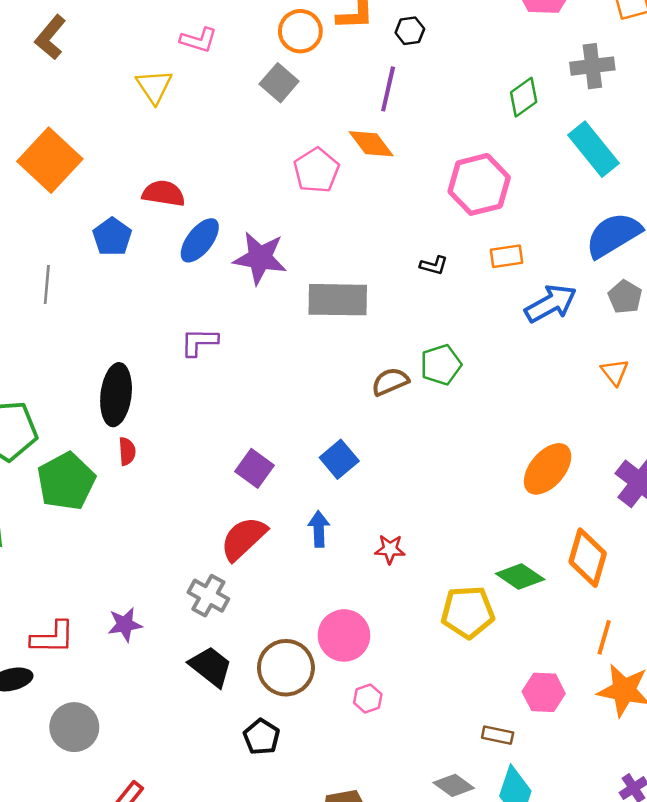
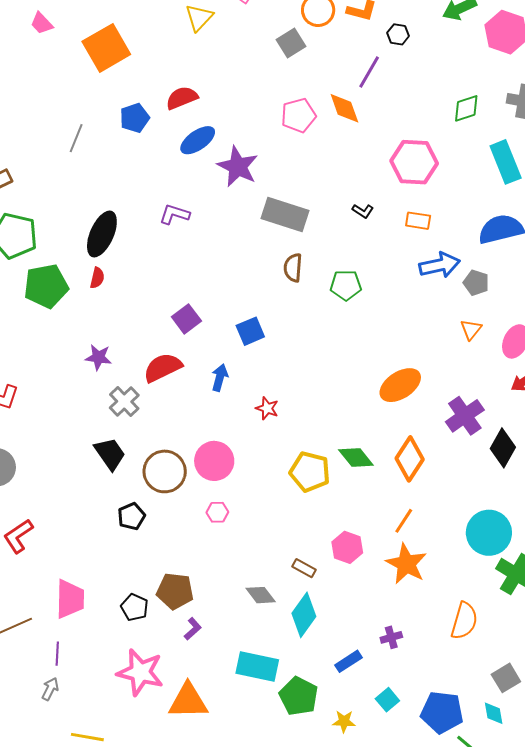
red semicircle: (164, 193) -> (182, 98), turned -48
gray pentagon: (625, 297) -> (476, 283), moved, turned -30
brown semicircle: (390, 382) -> (293, 268), moved, turned -80
purple star: (125, 624) -> (98, 357), moved

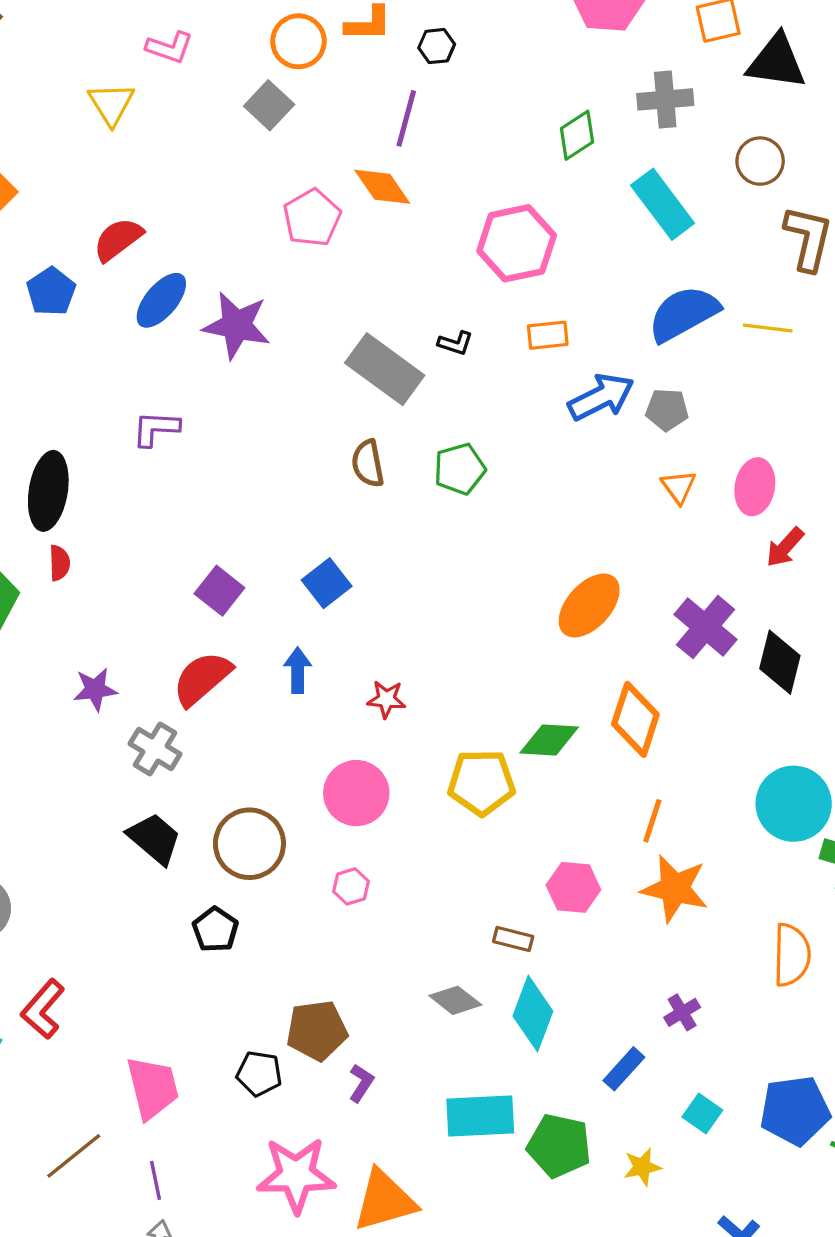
gray rectangle: (285, 215) -> (385, 369), moved, turned 33
green diamond: (356, 458) -> (549, 740), turned -33
pink circle: (214, 461) -> (356, 793), moved

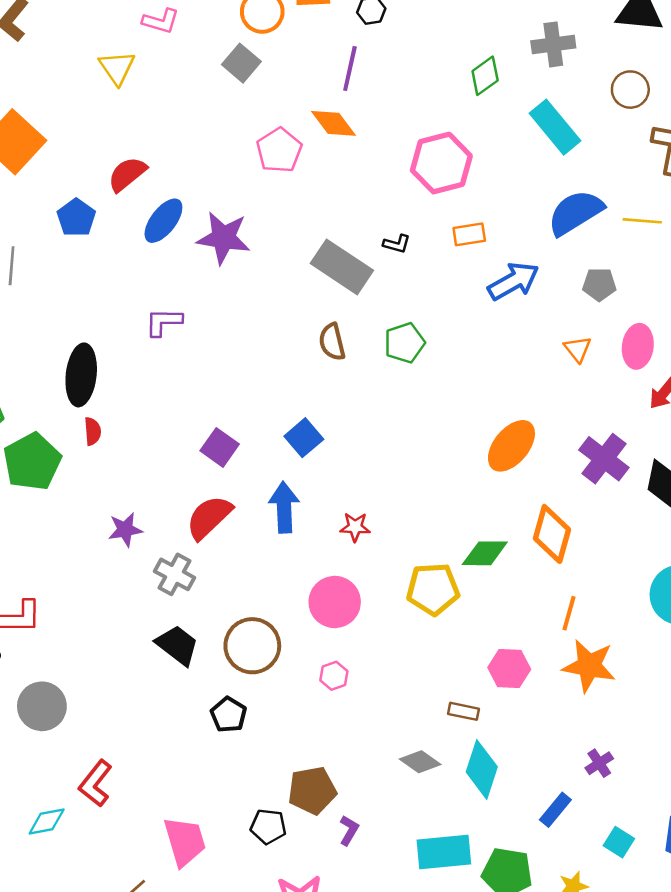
gray pentagon: (667, 410) -> (599, 284), moved
blue arrow: (298, 670) -> (284, 507), size x1.4

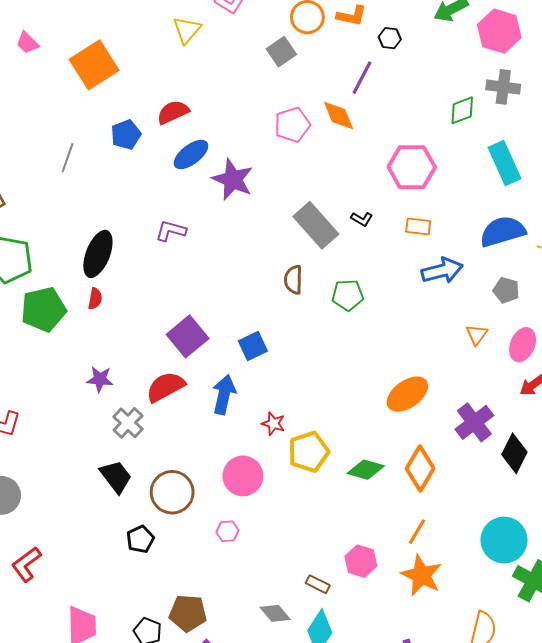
gray cross: (553, 44) -> (503, 87), moved
purple square: (220, 447) -> (188, 336), size x1.4
yellow pentagon: (433, 589) -> (309, 452), moved, turned -30

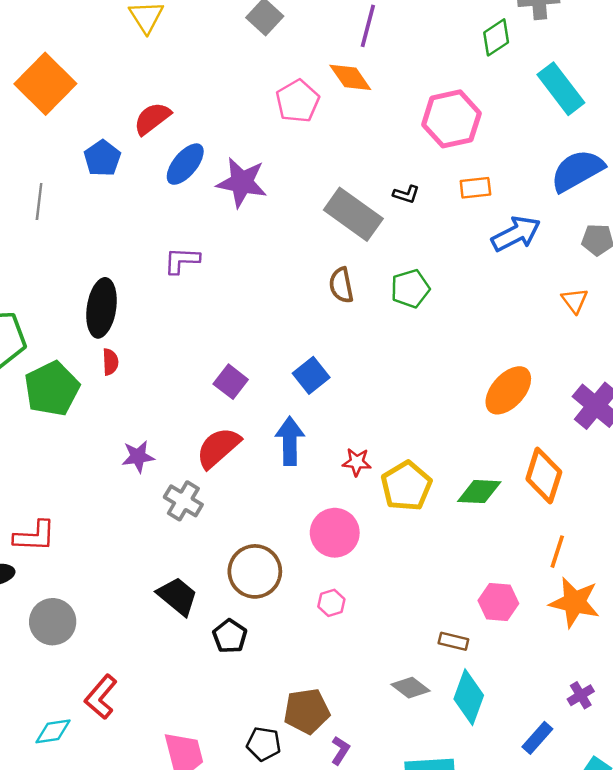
purple square: (188, 336) -> (231, 382), size x0.7
black trapezoid: (116, 477) -> (177, 596), moved

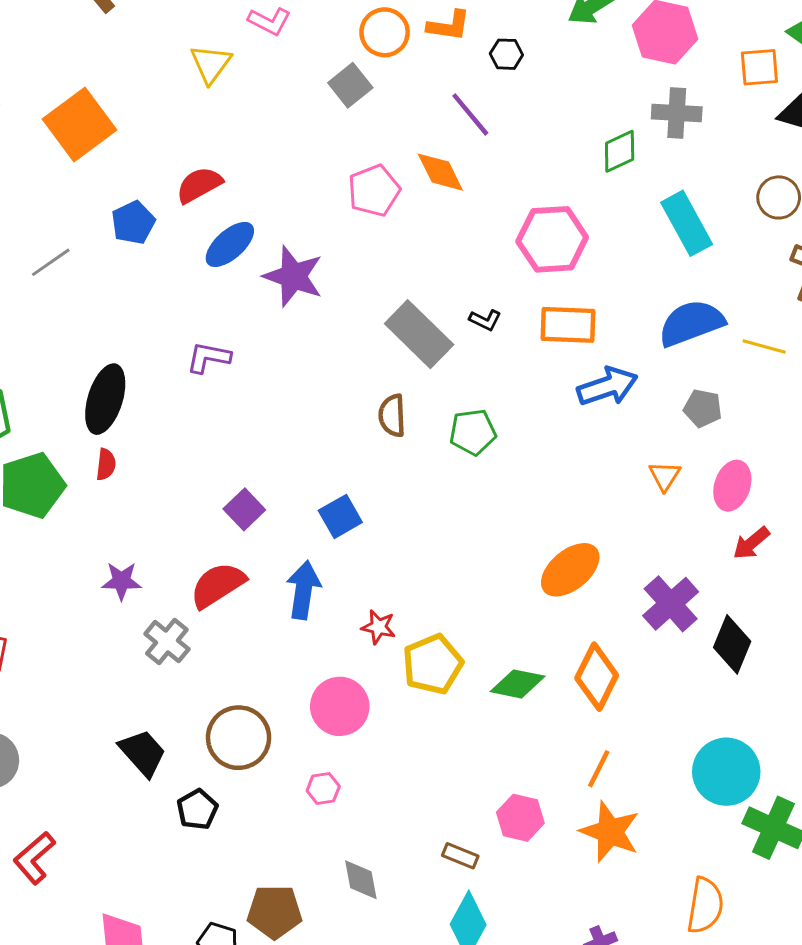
purple line: (368, 26) -> (470, 114), turned -63
orange rectangle: (475, 188) -> (568, 325), size x1.5
gray line: (39, 202) -> (51, 262), turned 40
gray diamond: (410, 688) -> (361, 880), moved, turned 33

